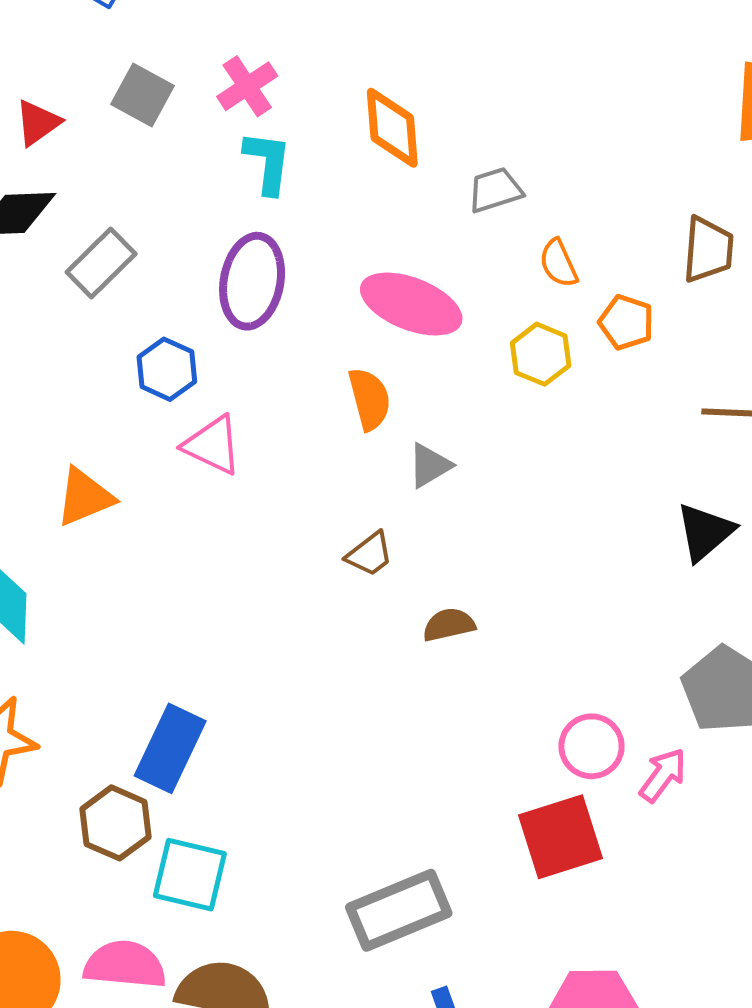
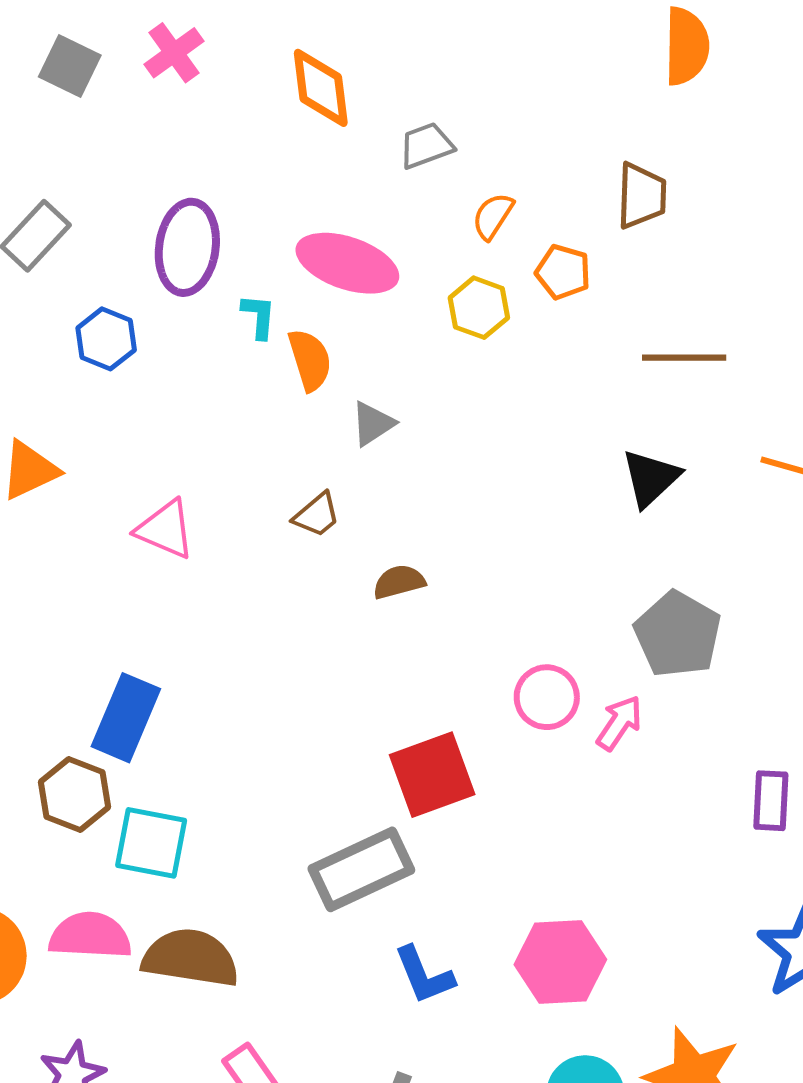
cyan L-shape: (268, 162) -> (259, 316), moved, size x0.7
orange semicircle: (559, 263) -> (493, 216), turned 60
pink triangle: (212, 445) -> (165, 529), moved
red square: (561, 837) -> (432, 775), moved

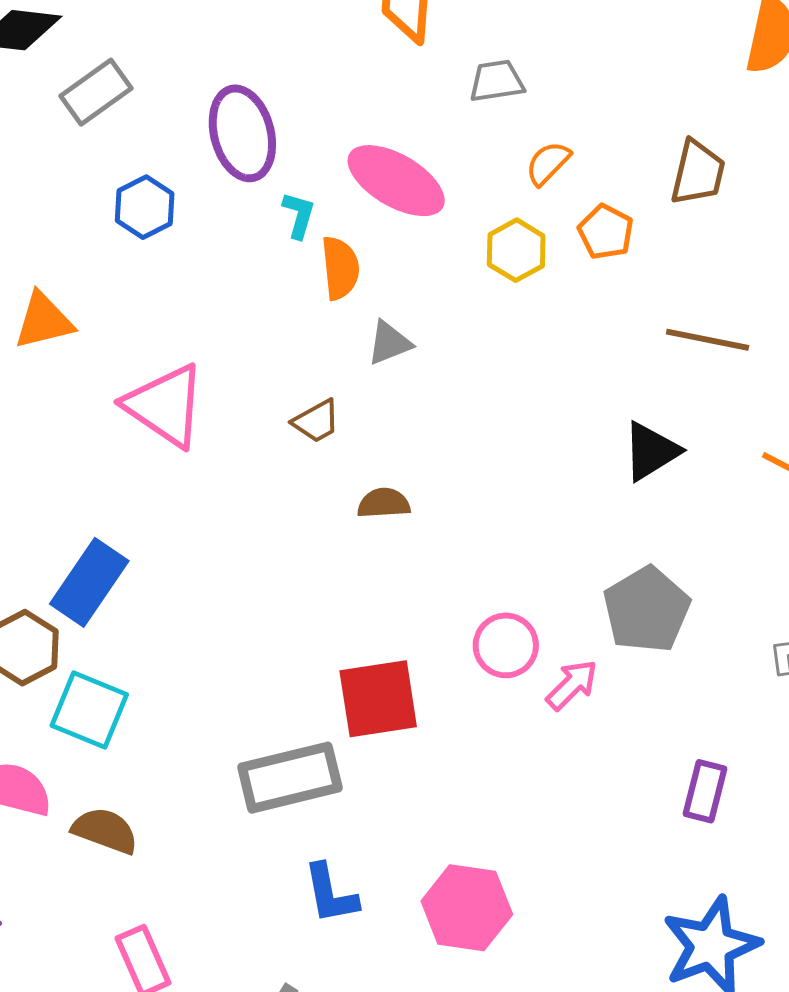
purple ellipse: (187, 247) -> (242, 133), turned -34
pink triangle: (165, 529) -> (165, 406), size x1.4
brown semicircle: (191, 958) -> (105, 831), size x0.7

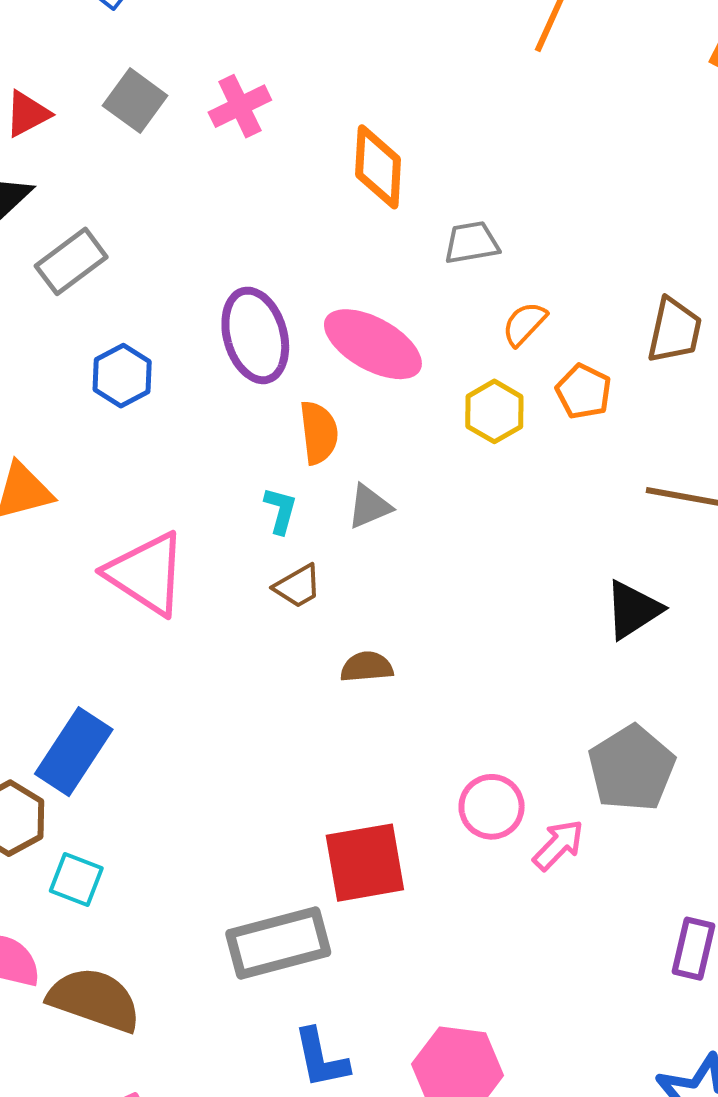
purple ellipse: (242, 133) -> (255, 335), moved
cyan L-shape: (299, 215) -> (281, 510), moved
cyan square: (89, 710) -> (76, 879), size x0.7
brown semicircle: (105, 831) -> (94, 1000), size x1.4

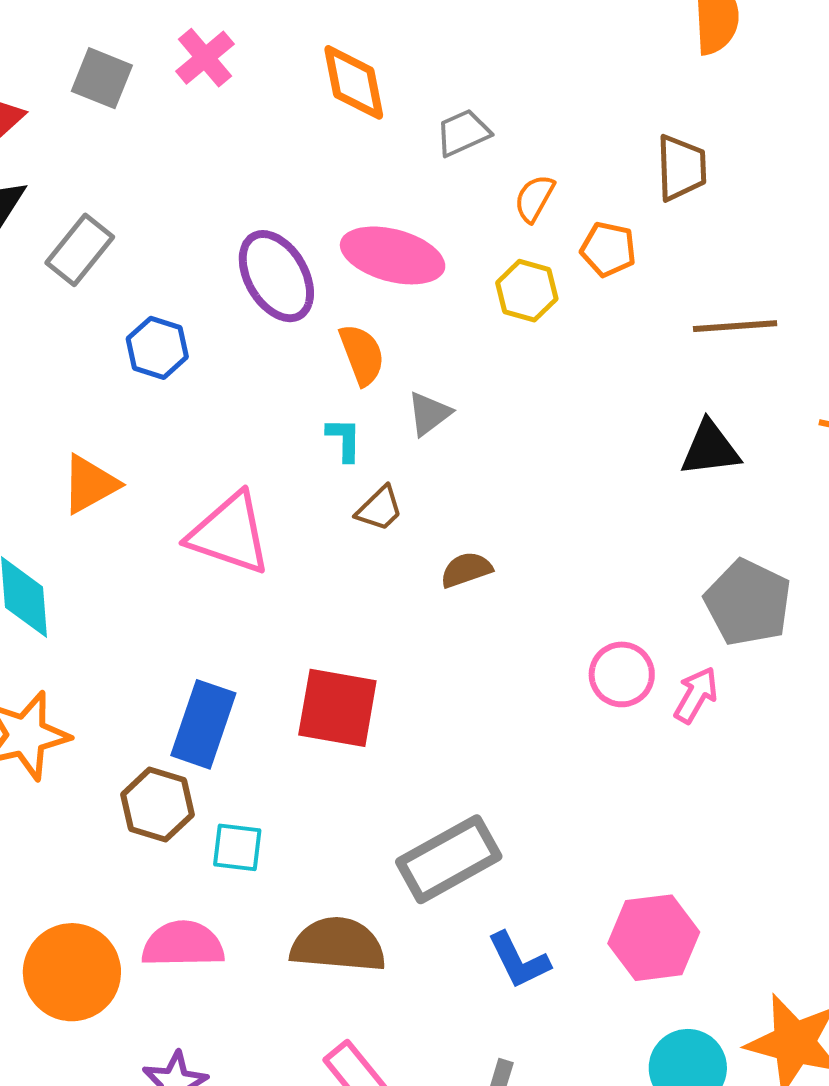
black triangle: (633, 610) -> (710, 449), turned 40
red square: (365, 863) -> (337, 708), moved, turned 34
brown semicircle: (94, 1000) -> (338, 945), moved

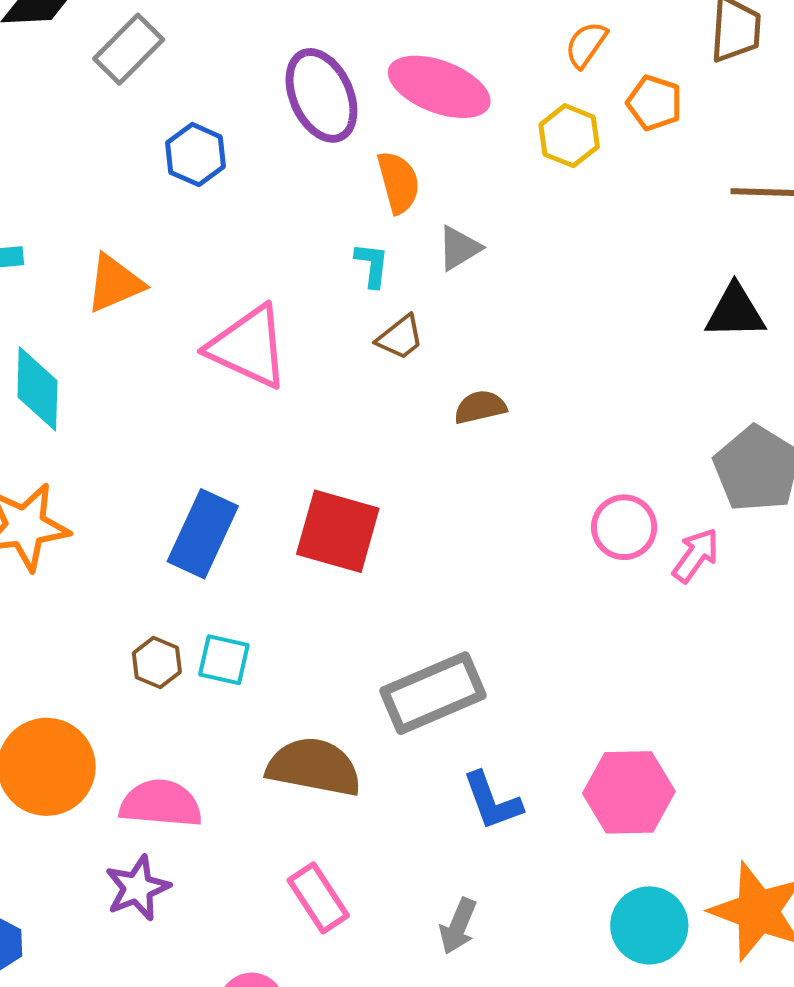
brown hexagon: (157, 805) -> (157, 663), moved, size x0.7
pink semicircle: (183, 944) -> (161, 804), moved

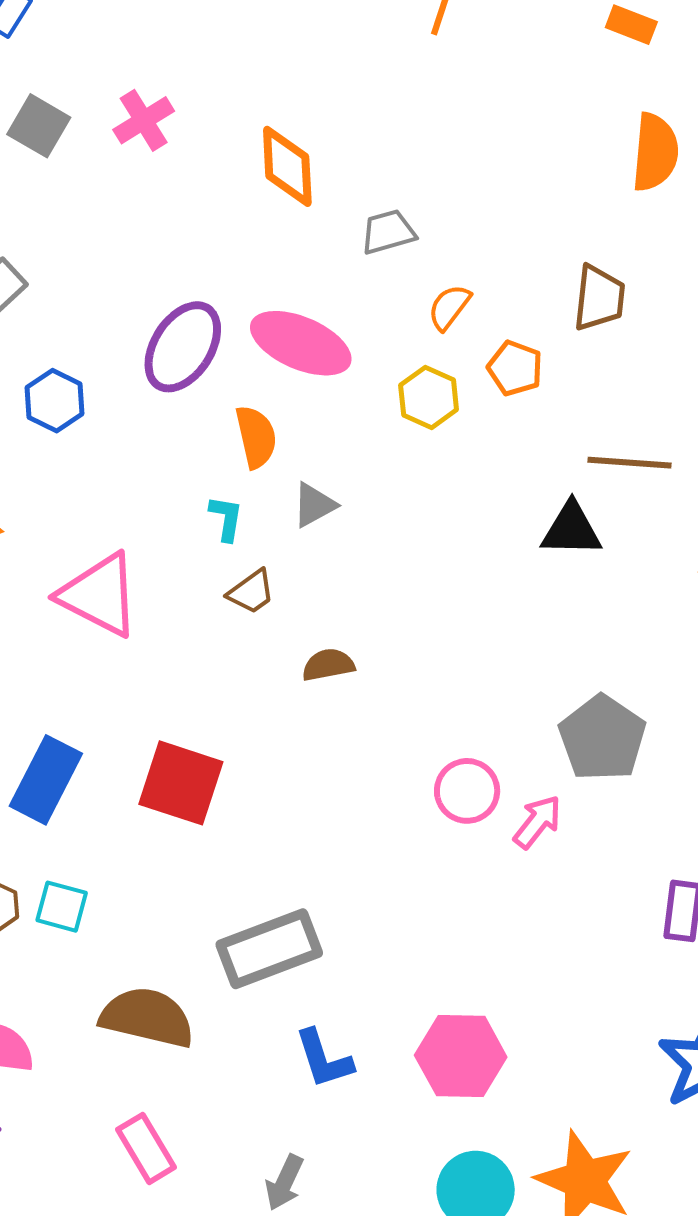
purple ellipse: (321, 95) -> (183, 347), turned 54
black triangle: (735, 312) -> (571, 529), moved

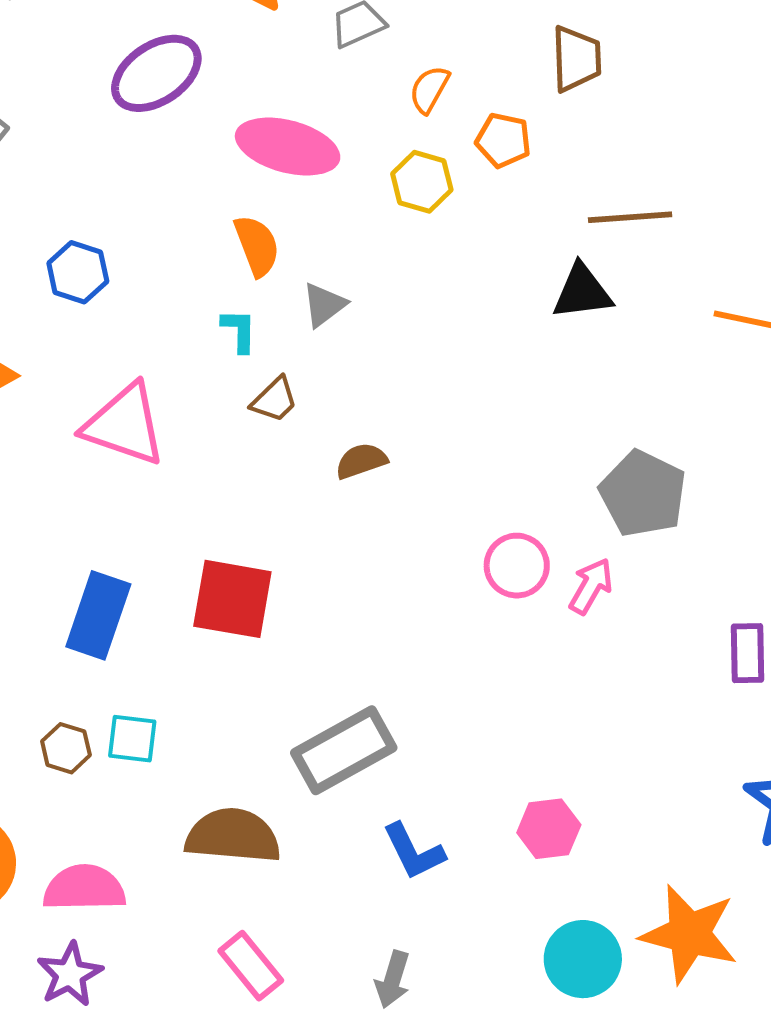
purple ellipse: (183, 347) -> (156, 73), moved, turned 32
blue hexagon: (55, 401) -> (78, 272), moved
pink hexagon: (461, 1056) -> (549, 829), size x0.7

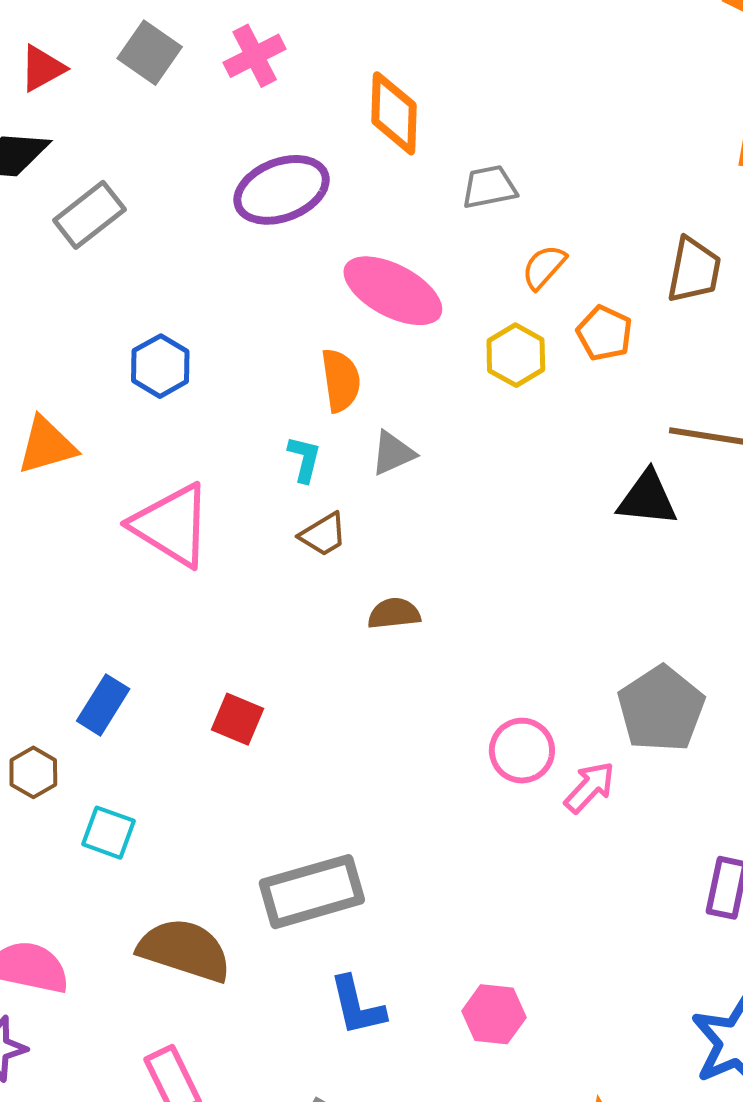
red square: (232, 599) -> (237, 719), size x0.6
blue rectangle: (98, 615) -> (103, 705), size x0.7
brown hexagon: (66, 748) -> (33, 772), moved

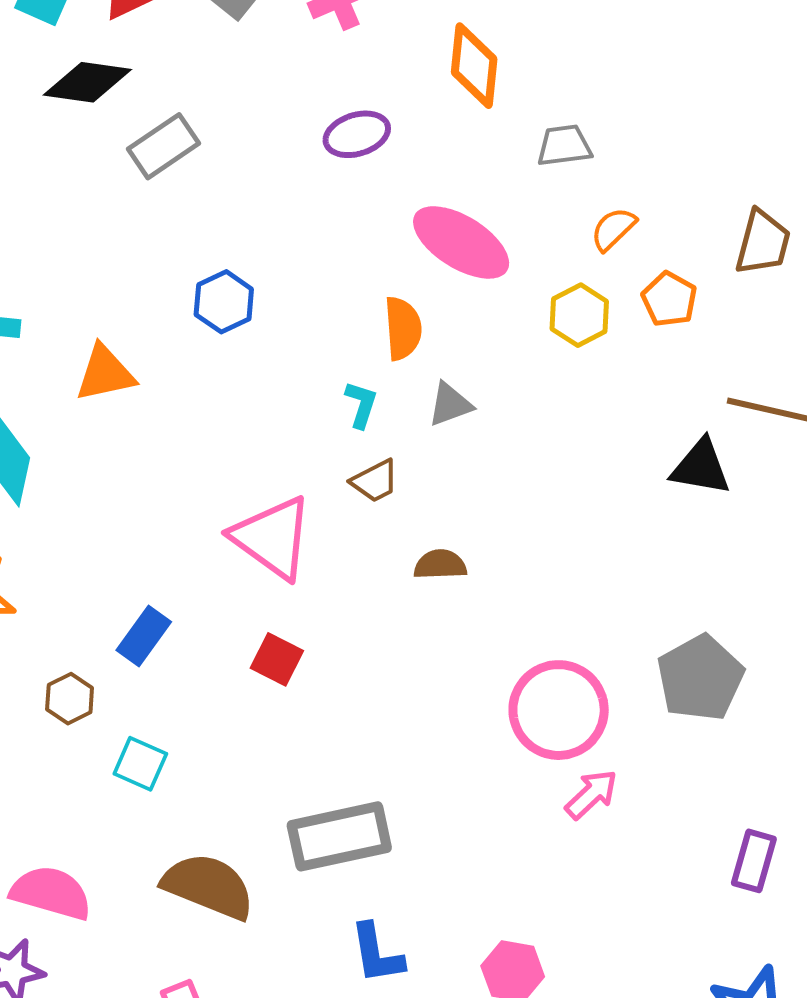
purple ellipse: (282, 190) -> (357, 134), size x0.7
pink triangle: (171, 525) -> (272, 538), moved
pink circle: (522, 751) -> (559, 710), size x1.5
pink arrow: (590, 787) -> (591, 794), moved

